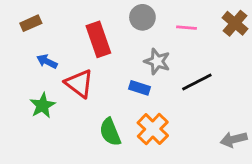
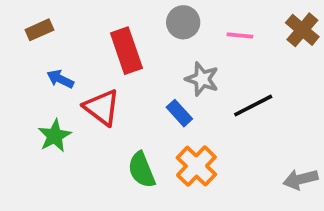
blue rectangle: (140, 88) -> (179, 113), turned 30

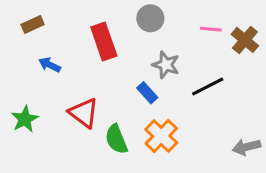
brown cross: (302, 30) -> (245, 40), moved
pink line: (240, 36) -> (211, 29), moved
red triangle: (102, 107) -> (84, 113), moved
green star: (55, 136) -> (25, 119), moved

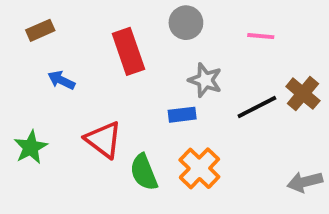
brown cross: (245, 40) -> (303, 94), moved
blue rectangle: (147, 93) -> (182, 115), turned -55

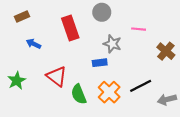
pink line: (261, 36) -> (139, 29), moved
black line: (257, 107) -> (141, 86), moved

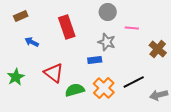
gray circle: (102, 12) -> (108, 12), moved
green semicircle: (79, 94) -> (75, 90), turned 96

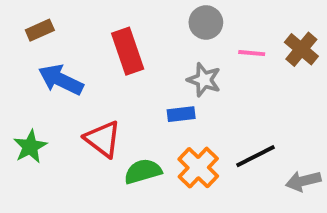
blue arrow: (32, 42) -> (61, 80), size x1.6
brown cross: (158, 49) -> (301, 49), moved

